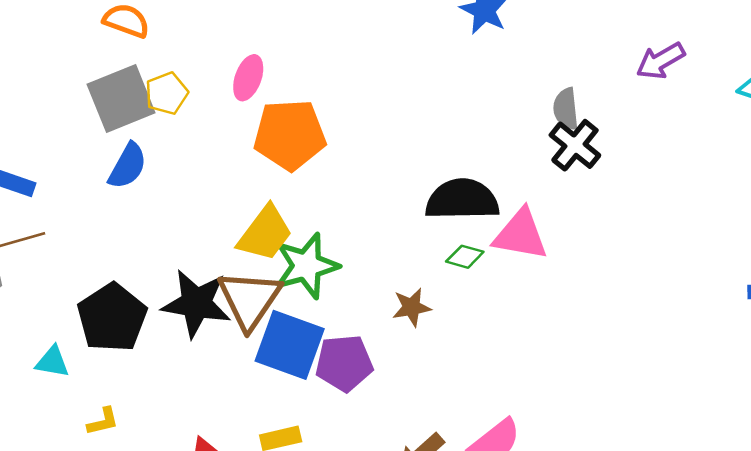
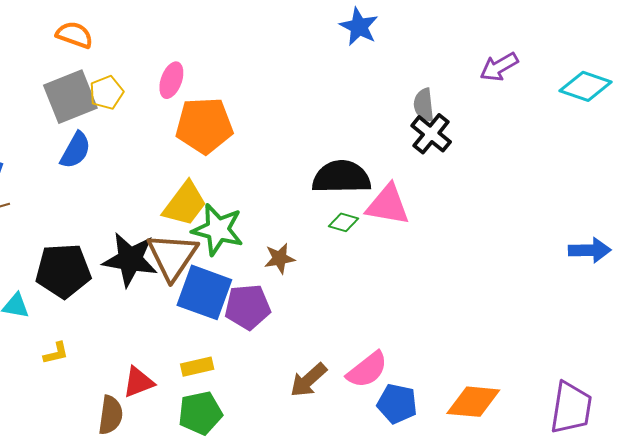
green star: (307, 266) -> (218, 230), turned 30
brown star: (412, 307) -> (280, 258), moved
black pentagon: (112, 318) -> (63, 271), turned 30

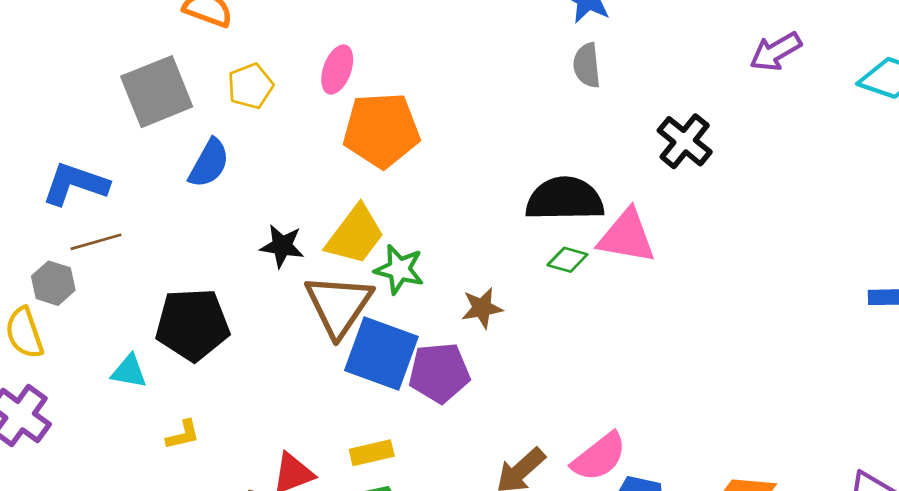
gray square: (70, 97) -> (157, 92), moved
gray semicircle: (424, 105) -> (587, 65), moved
green star: (218, 230) -> (399, 269), size x0.7
black star: (130, 259) -> (282, 246), moved, size x0.6

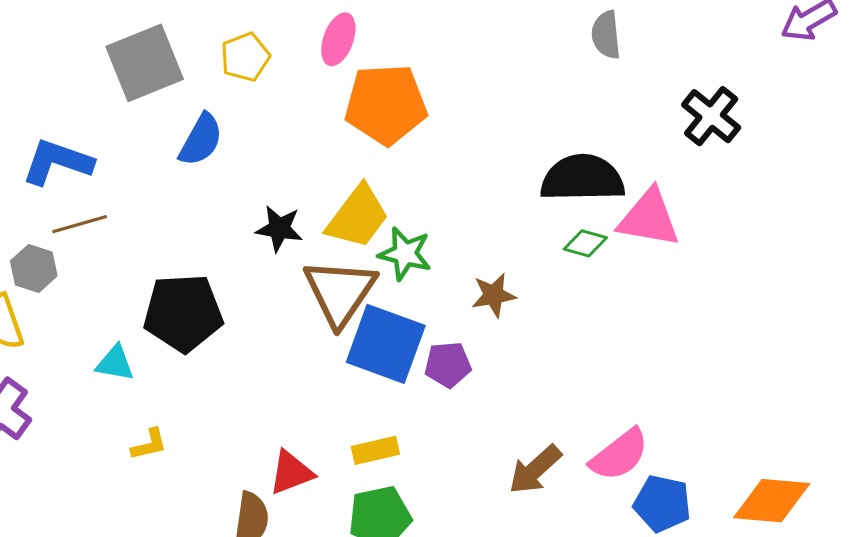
purple pentagon: (439, 373) -> (448, 365), size x0.7
yellow L-shape: (183, 435) -> (149, 444), moved

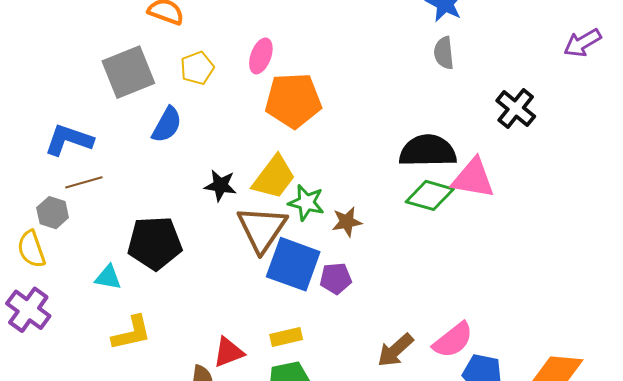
green diamond: (585, 243) -> (430, 195), size x1.6
brown star: (494, 295) -> (347, 222), moved
yellow L-shape: (149, 444) -> (131, 333), size x1.6

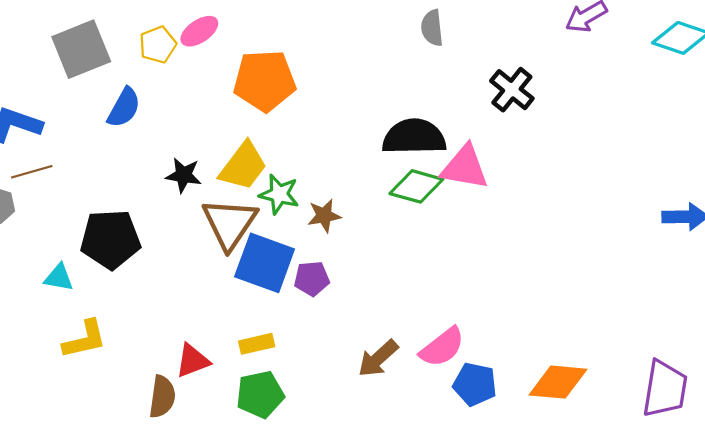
pink ellipse: (261, 56) -> (199, 31), moved, turned 36

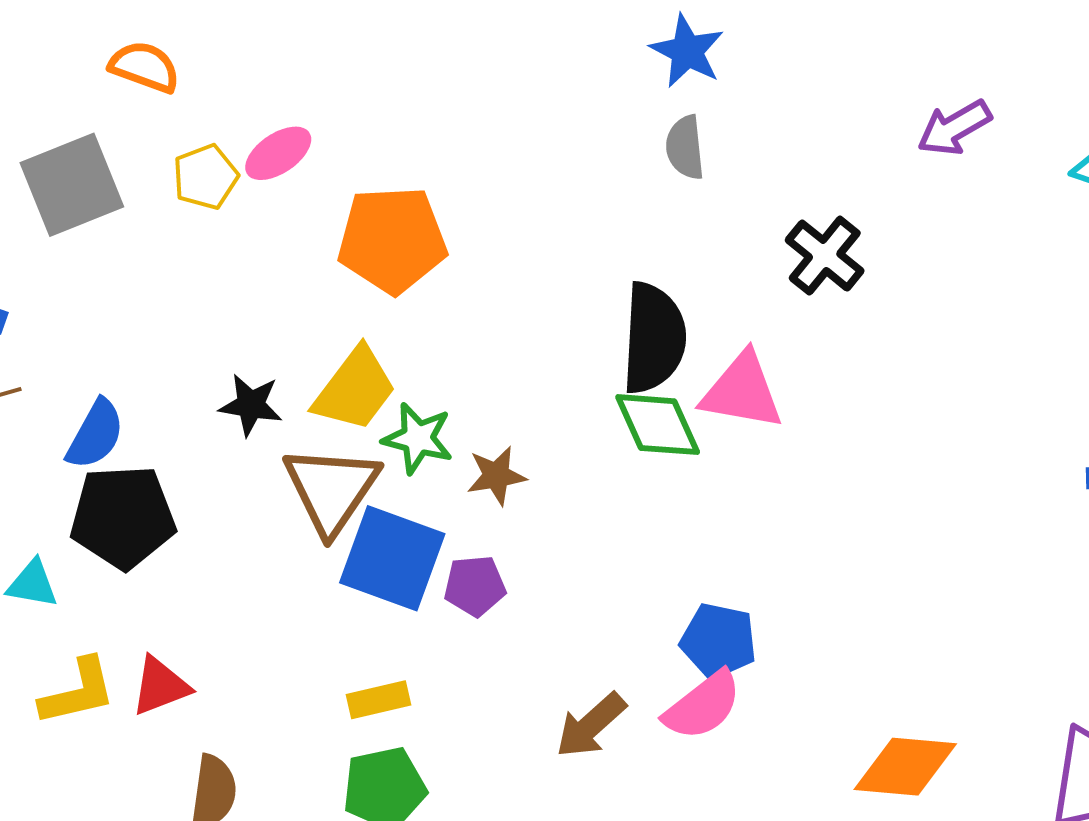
blue semicircle: (124, 108) -> (95, 434), moved
black semicircle: (414, 137) -> (654, 338), turned 94
green diamond: (416, 186) -> (658, 425), turned 50
red triangle: (193, 361) -> (160, 686), moved
blue pentagon: (475, 384) -> (719, 641), moved

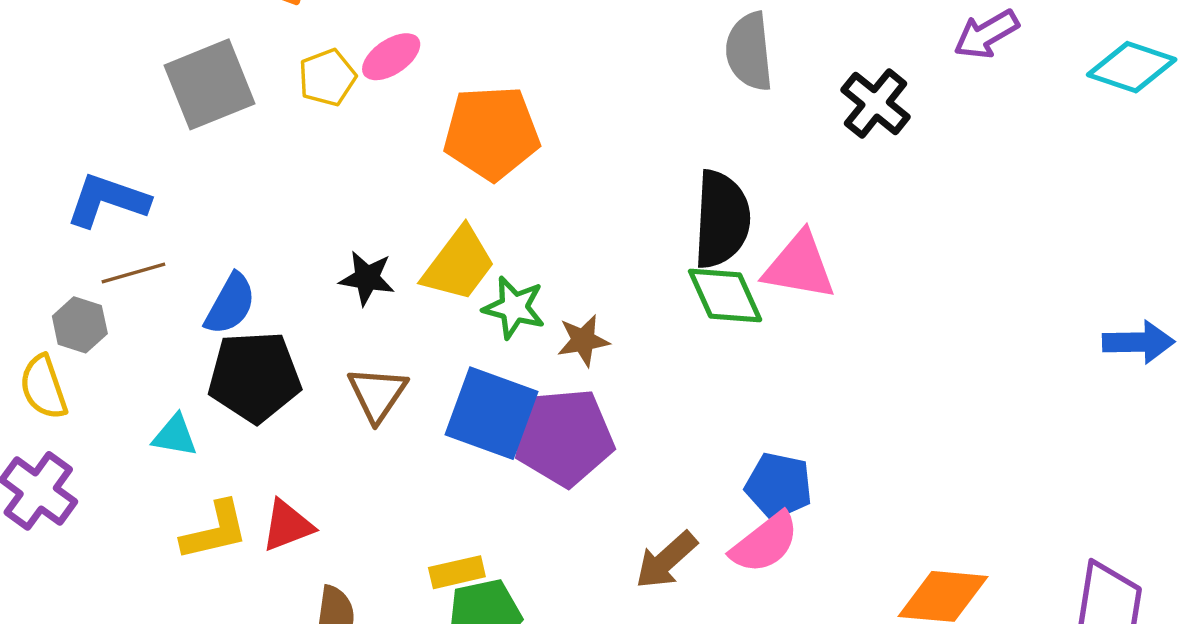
gray semicircle: (685, 147) -> (749, 52), size x1.4
black cross: (825, 256) -> (876, 103), moved
brown triangle: (331, 489) -> (377, 394), moved, size x0.7
purple pentagon: (475, 586) -> (564, 437), size x1.8
yellow rectangle: (378, 700) -> (457, 572), moved

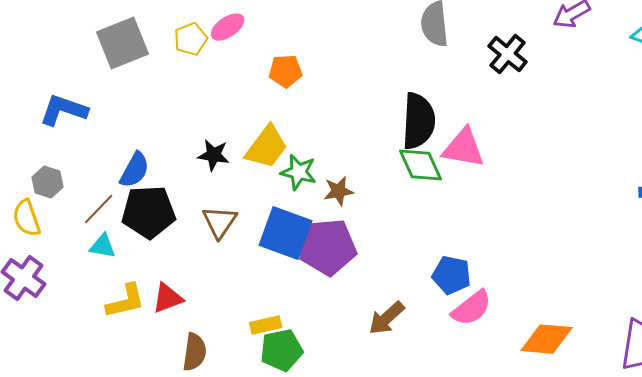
orange pentagon: (492, 133) -> (286, 71), size x0.6
brown line: (133, 273) -> (99, 209), moved, turned -30
pink semicircle: (765, 543) -> (472, 308), moved

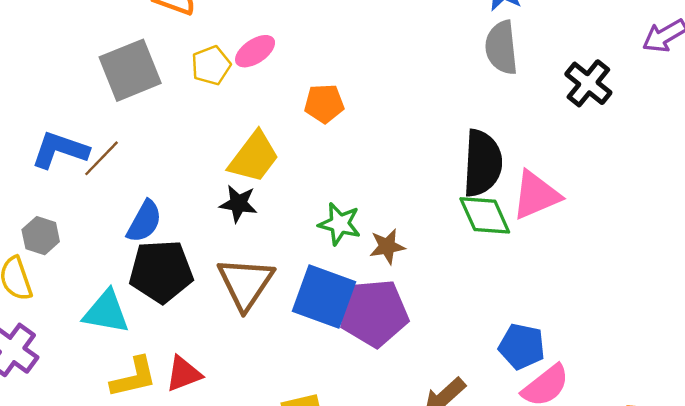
yellow trapezoid: (267, 147) -> (254, 157), moved
pink triangle: (464, 148) -> (536, 195), turned -33
brown line: (99, 209) -> (101, 158), moved
brown triangle: (220, 222) -> (246, 283), size x1.4
cyan triangle: (103, 246) -> (106, 312), size x1.5

